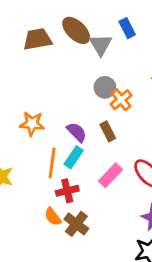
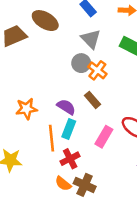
gray triangle: (101, 45) -> (91, 39), moved

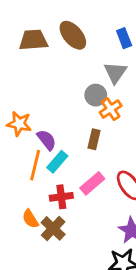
brown rectangle: (92, 100) -> (94, 139), turned 35
purple semicircle: (66, 107) -> (47, 140), moved
red cross: (70, 159) -> (61, 197), moved

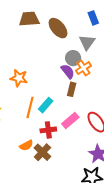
brown ellipse: (73, 35) -> (58, 28), moved
purple semicircle: (47, 140) -> (68, 71), moved
orange semicircle: (30, 219) -> (26, 145), turned -88

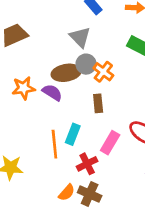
brown ellipse: (58, 28) -> (66, 73), moved, turned -40
gray triangle: (87, 42) -> (80, 37), moved
purple semicircle: (68, 71) -> (52, 92), moved
orange star: (19, 78) -> (24, 88), moved

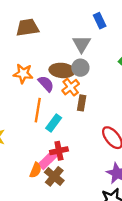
orange cross: (103, 72) -> (71, 87), moved
pink rectangle: (110, 143) -> (48, 160), moved
orange line: (54, 144) -> (38, 110), moved
orange semicircle: (67, 193) -> (36, 170), turned -35

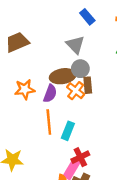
purple semicircle: (46, 84) -> (50, 94), turned 78
brown rectangle: (82, 103) -> (88, 85), moved

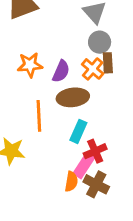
brown ellipse: (63, 76) -> (73, 97), moved
orange line: (49, 122) -> (39, 116), moved
cyan rectangle: (68, 131) -> (78, 131), moved

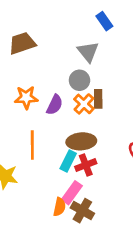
gray circle: (100, 42) -> (79, 80), moved
brown ellipse: (73, 97) -> (81, 141), moved
red cross: (95, 151) -> (86, 165), moved

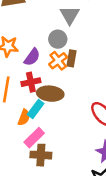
red cross: (86, 165) -> (31, 82), moved
orange semicircle: (59, 207) -> (24, 117), moved
brown cross: (82, 211) -> (41, 155), turned -36

